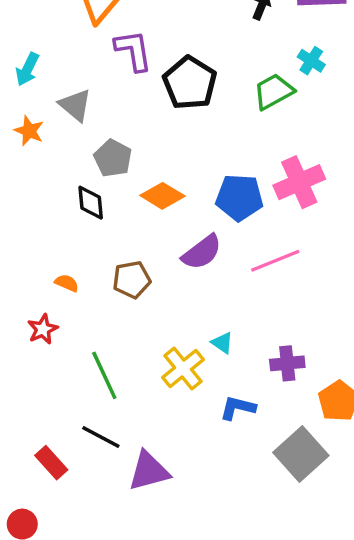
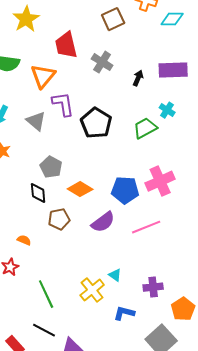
gray triangle: (75, 105) -> (36, 121), moved
brown pentagon: (132, 280) -> (59, 219), moved

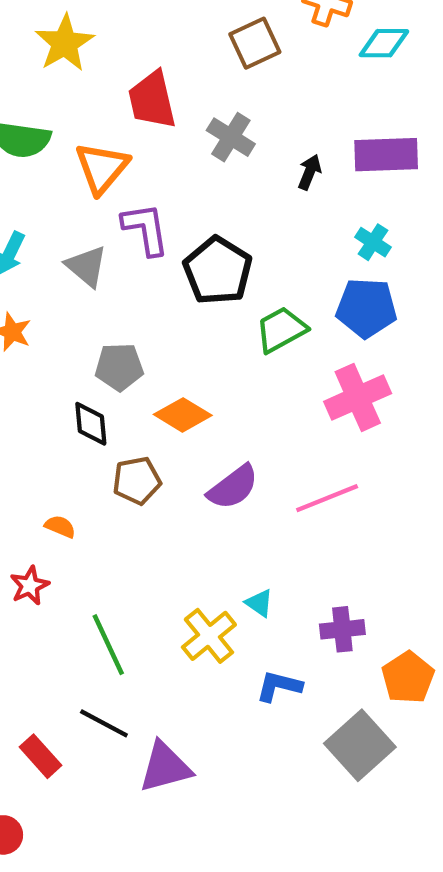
green trapezoid: (145, 128) -> (281, 330), moved
gray pentagon: (51, 167) -> (119, 367), turned -30
blue pentagon: (125, 190) -> (366, 308), moved

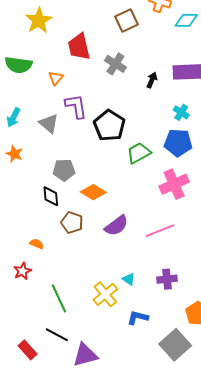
orange triangle: (102, 168) -> (56, 78), size x0.6
brown pentagon: (137, 481) -> (72, 223), turned 30
purple cross: (342, 629) -> (167, 279), moved

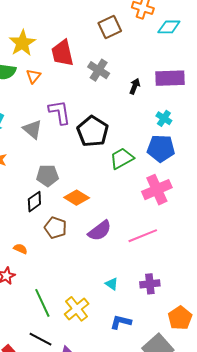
yellow star: (39, 20) -> (22, 43), moved
orange triangle: (56, 78) -> (33, 76), moved
black diamond: (51, 196) -> (34, 202), turned 60
yellow cross: (105, 294) -> (77, 309), moved

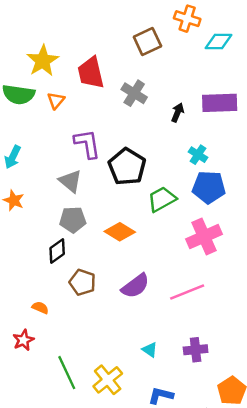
cyan cross: (164, 118) -> (198, 155), moved
gray triangle: (32, 129) -> (70, 181), moved
orange diamond: (77, 198) -> (120, 232), moved

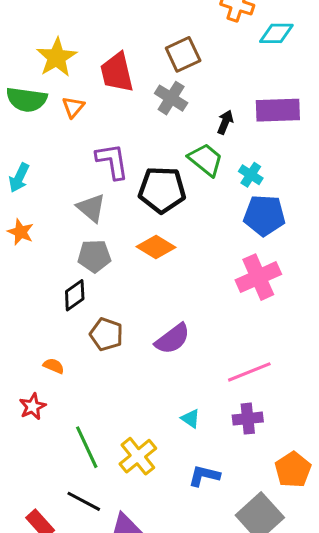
brown square: (147, 41) -> (183, 54), moved
black pentagon: (127, 167) -> (162, 190), turned -30
green trapezoid: (162, 199) -> (206, 160), moved, turned 68
orange diamond: (120, 232) -> (156, 247), moved
pink line: (187, 292) -> (249, 372), moved

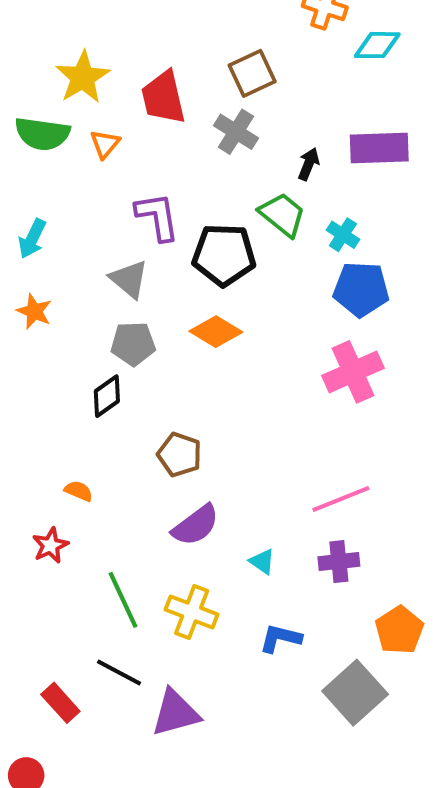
brown pentagon: (106, 334) -> (179, 455), moved
purple semicircle: (173, 339) -> (196, 525), moved
yellow cross: (138, 456) -> (192, 612), turned -30

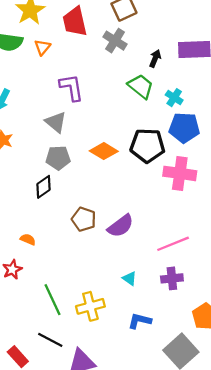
black pentagon: (224, 255) -> (147, 146), moved
pink cross: (353, 372) -> (180, 173), turned 32
purple semicircle: (196, 525) -> (121, 226), moved
yellow cross: (192, 612) -> (90, 306), turned -36

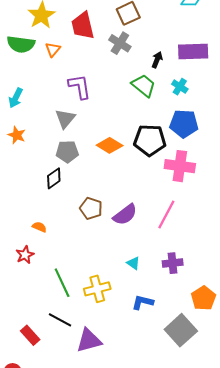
cyan cross: (174, 98) -> (180, 87), moved
gray triangle: (56, 122) -> (65, 119), turned 30
pink line: (173, 244) -> (166, 215), moved, turned -40

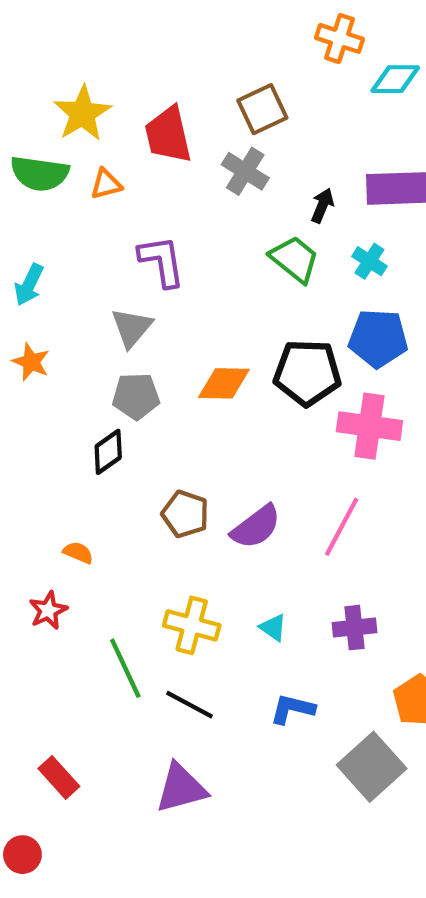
orange triangle: (53, 49) -> (106, 184), turned 35
orange diamond: (110, 145) -> (224, 383), turned -30
yellow cross: (97, 289) -> (192, 625), moved, turned 30
black line: (60, 320) -> (190, 705), moved

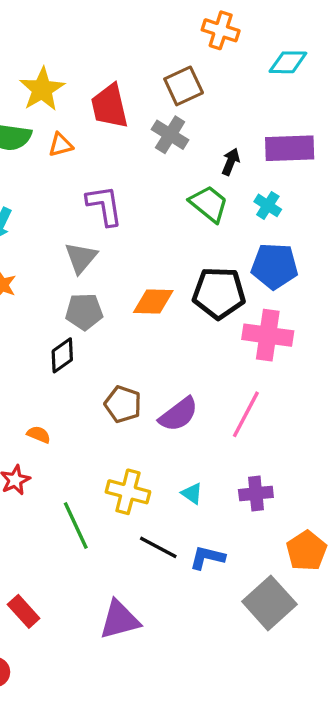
orange cross: (339, 38) -> (221, 30), moved
black line: (190, 705) -> (158, 547), moved

